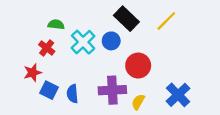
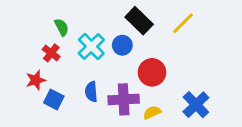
green semicircle: (56, 24) -> (62, 27), turned 56
blue semicircle: (72, 94) -> (91, 92), moved
yellow semicircle: (138, 102) -> (152, 112), turned 35

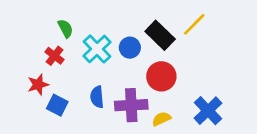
black rectangle: (139, 21) -> (160, 35), moved

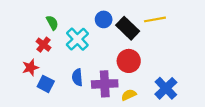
yellow line: (194, 24) -> (155, 19), turned 35
blue circle: (130, 48) -> (104, 19), moved

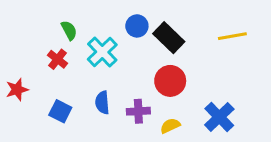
yellow line: (155, 19) -> (232, 36), moved
red star: (30, 68) -> (17, 90), moved
purple cross: (105, 84) -> (138, 111), size x0.7

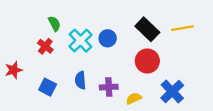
blue circle: (137, 26) -> (108, 38), moved
black rectangle: (169, 38) -> (147, 29), moved
red circle: (170, 81) -> (147, 61), moved

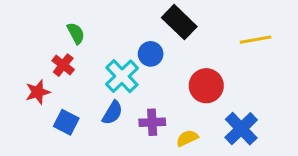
black rectangle: (147, 29) -> (179, 22), moved
cyan cross: (80, 41) -> (122, 76), moved
red star: (14, 70) -> (38, 92), moved
blue semicircle: (80, 80) -> (112, 113), turned -144

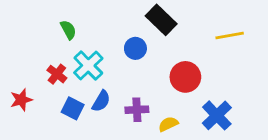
red cross: (63, 65) -> (57, 74), moved
cyan cross: (122, 76) -> (88, 65), moved
red star: (38, 92) -> (21, 100), moved
blue square: (66, 122) -> (73, 108), moved

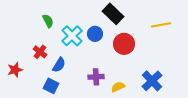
cyan cross: (88, 65) -> (72, 36), moved
red circle: (185, 77) -> (124, 44), moved
blue semicircle: (101, 101) -> (59, 65), moved
blue square: (73, 108) -> (51, 86), moved

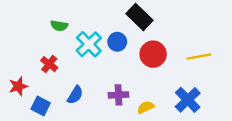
green semicircle: (48, 21) -> (59, 26), turned 128
yellow line: (161, 25) -> (199, 57), moved
blue semicircle: (59, 65) -> (75, 95), moved
blue square: (51, 86) -> (41, 106), moved

